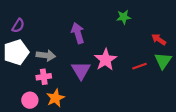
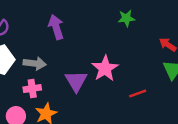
purple arrow: (78, 33) -> (56, 27), moved
red line: (140, 66) -> (138, 94), moved

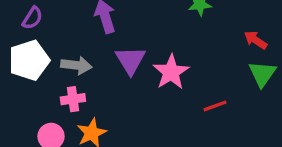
purple triangle: (76, 81) -> (130, 60), moved

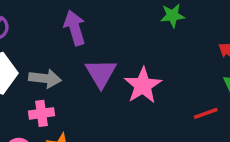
red line: (215, 106) -> (206, 113), moved

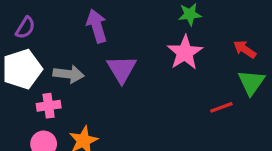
pink star: (143, 85) -> (185, 53), moved
pink cross: (41, 113) -> (49, 106), moved

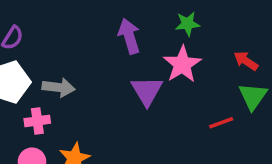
purple arrow: (97, 26) -> (129, 36), moved
purple triangle: (122, 69) -> (147, 91), moved

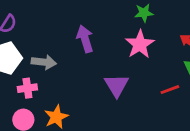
purple arrow: (129, 36) -> (85, 39), moved
purple triangle: (147, 91) -> (116, 85), moved

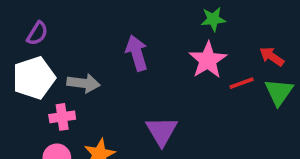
purple triangle: (116, 85) -> (162, 131), moved
red line: (170, 90) -> (242, 83), moved

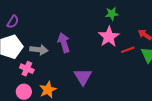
purple arrow: (137, 53) -> (64, 43), moved
pink cross: (62, 117) -> (27, 69), turned 32

